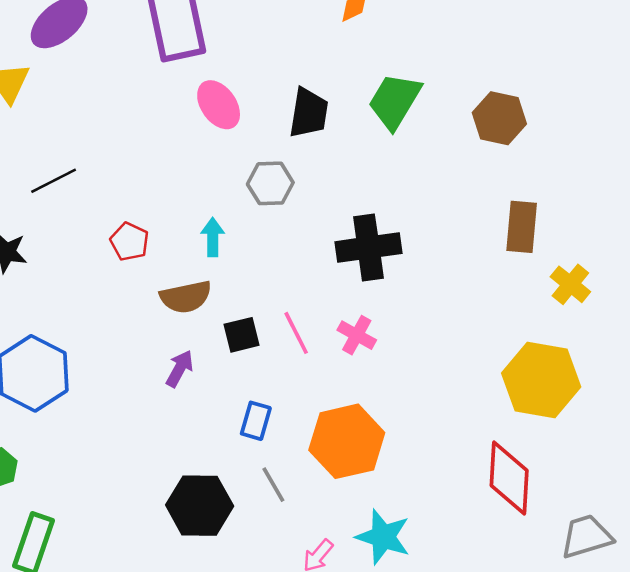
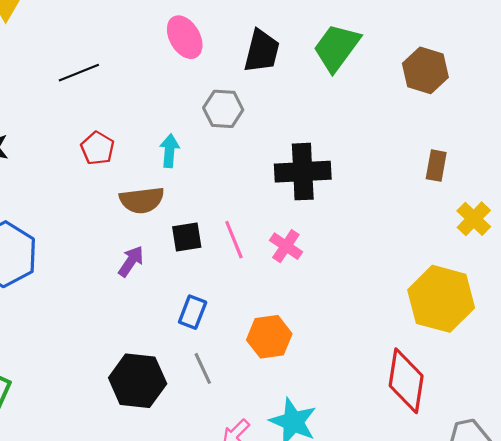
black line: (54, 181) -> (79, 73), moved
brown rectangle: (522, 227) -> (436, 166), size x0.7
orange hexagon: (347, 441) -> (269, 337), size x0.7

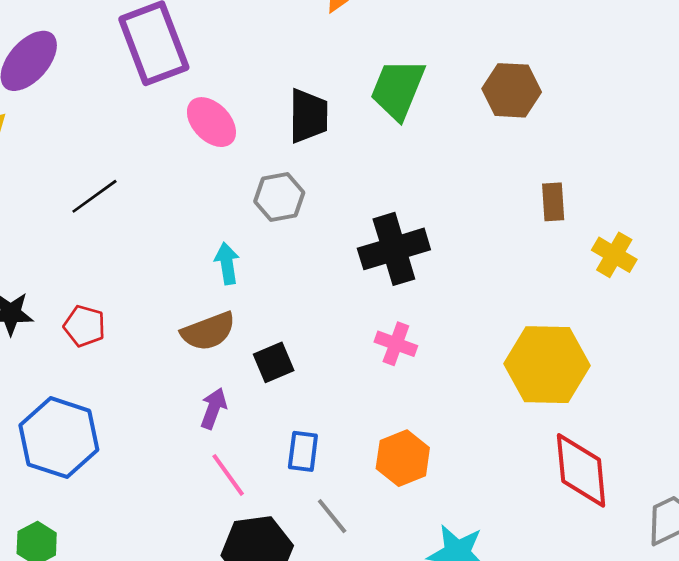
red pentagon: (98, 148) -> (84, 326), moved
pink line: (234, 240) -> (228, 475), moved
yellow hexagon: (441, 299) -> (547, 365), moved

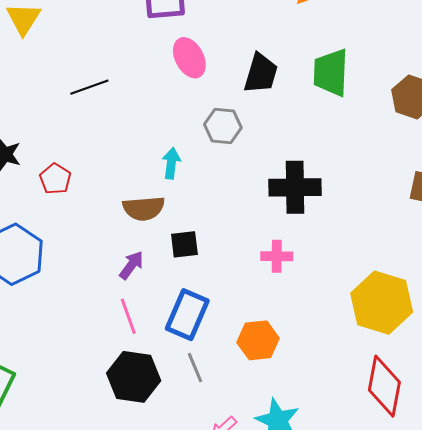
green trapezoid: (398, 89) -> (331, 73), turned -36
pink cross: (396, 344) -> (277, 256), turned -36
blue rectangle: (303, 451) -> (187, 315), size x1.6

